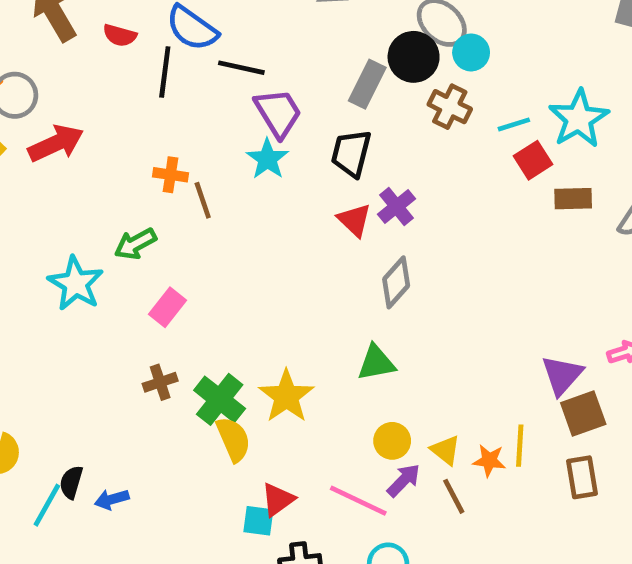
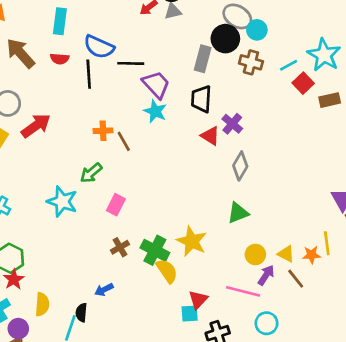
blue arrow: (112, 499) -> (104, 290), moved

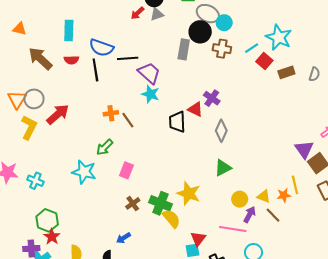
black trapezoid: (201, 99) -> (177, 122), moved

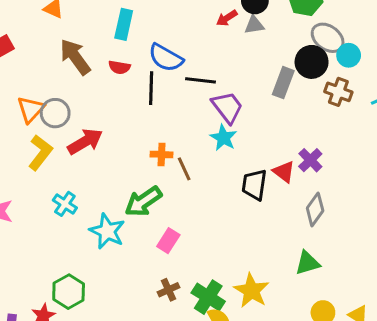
green arrow: (105, 147) -> (143, 202), size x1.4
cyan cross: (35, 181) -> (65, 204), moved
green hexagon: (47, 220) -> (69, 292), moved

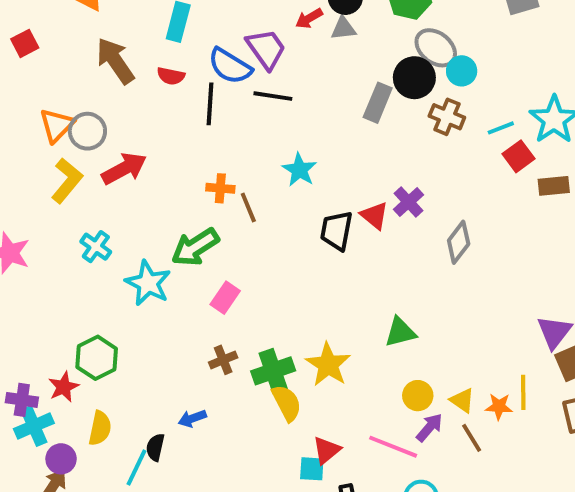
purple trapezoid: (227, 107) -> (266, 49), moved
gray diamond: (315, 209) -> (459, 242), moved
green cross: (208, 297) -> (273, 371), turned 36

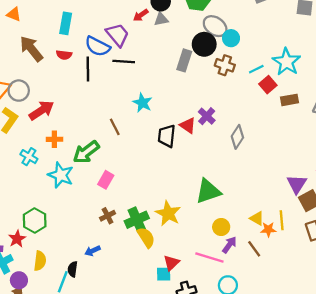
orange cross: (220, 188) -> (54, 139), moved
green triangle: (400, 332) -> (208, 191), size x1.4
yellow triangle: (462, 400) -> (257, 218), moved

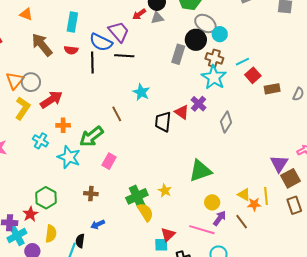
cyan star: (286, 62) -> (214, 77), moved
yellow star: (168, 213) -> (165, 191), size x0.6
brown cross: (108, 216) -> (91, 194), moved, turned 32

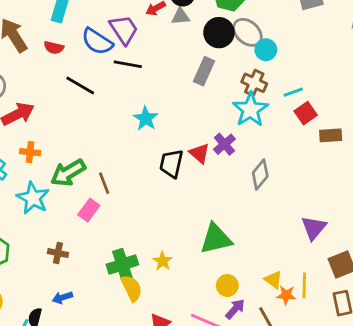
black circle: (196, 40) -> (219, 33), moved
black line: (92, 62) -> (80, 86), moved, turned -65
brown line: (117, 114) -> (104, 183), moved
purple triangle: (279, 164) -> (314, 228), moved

